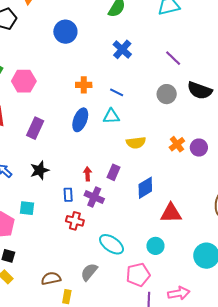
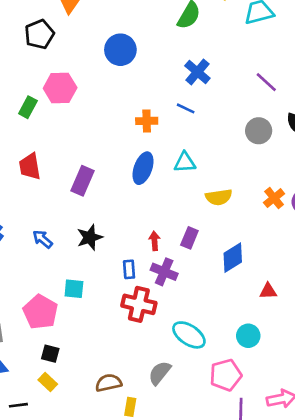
pink hexagon: (24, 81) -> (60, 88), moved
blue line: (117, 92) -> (186, 108), moved
red triangle: (171, 213) -> (268, 291), size x0.6
red cross: (75, 221) -> (139, 304), size x1.4

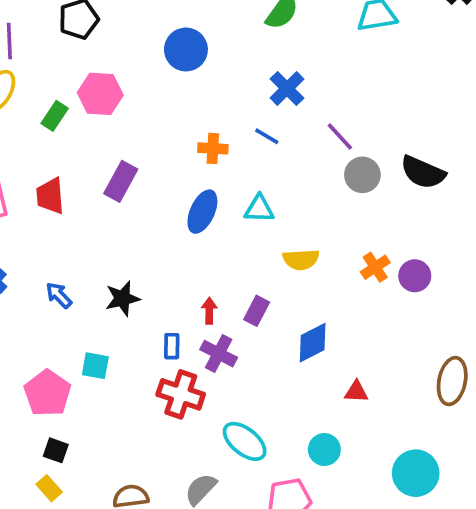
purple line: (266, 82) -> (340, 137), moved
purple rectangle: (82, 181) -> (121, 181), moved

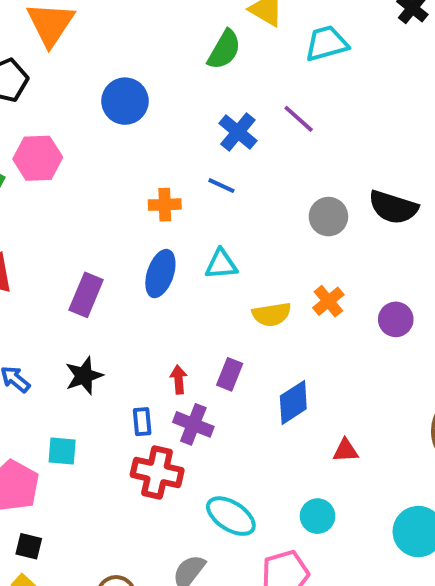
purple line: (340, 137) -> (299, 119), moved
purple rectangle: (121, 181) -> (86, 295), moved
orange cross: (375, 267) -> (328, 301), moved

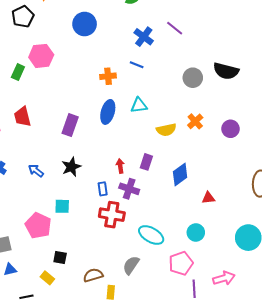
black square: (29, 546) -> (60, 257), moved

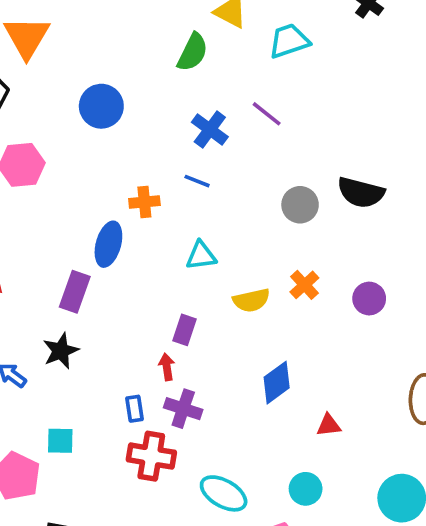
blue ellipse: (108, 112) -> (108, 244), moved
purple rectangle: (146, 162) -> (184, 330), moved
black star: (71, 167) -> (61, 351), moved

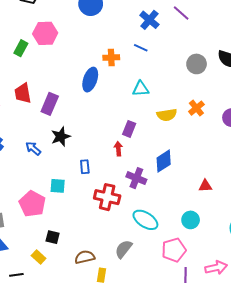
purple rectangle: (75, 292) -> (50, 104), moved
blue diamond: (277, 383) -> (164, 161), moved
blue rectangle: (135, 409) -> (85, 167), moved
purple cross: (183, 409) -> (136, 178), moved

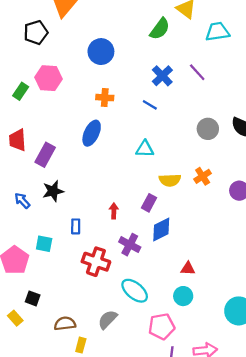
orange cross: (111, 58) -> (105, 98), moved
purple rectangle: (129, 129) -> (149, 203), moved
red triangle: (205, 186) -> (188, 269), moved

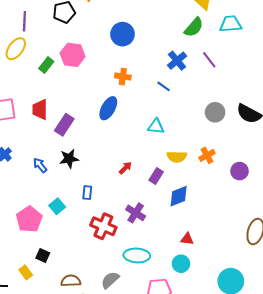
green semicircle: (160, 29) -> (194, 27), moved
red arrow: (114, 211) -> (125, 168), moved, turned 40
blue diamond: (161, 229) -> (179, 196), moved
cyan square: (44, 244) -> (57, 206), turned 35
cyan ellipse: (135, 291) -> (137, 255), turned -40

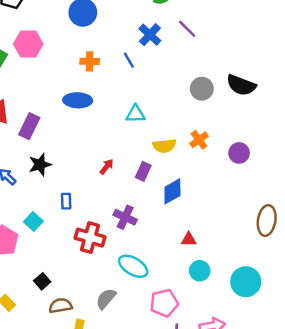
blue line: (164, 86) -> (129, 60), moved, turned 32
blue ellipse: (108, 108) -> (78, 100), turned 70
cyan ellipse: (137, 255) -> (133, 266), turned 35
black square: (43, 256) -> (42, 281), moved, turned 32
cyan circle: (181, 264) -> (200, 271), moved

